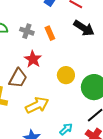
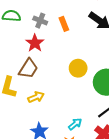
red star: (33, 59) -> (35, 43), moved
yellow arrow: (37, 105) -> (36, 97), moved, size x0.7

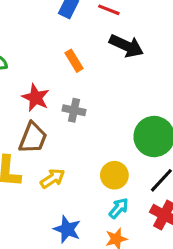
gray cross: (40, 21) -> (74, 110), moved
yellow circle: (78, 68) -> (114, 175), moved

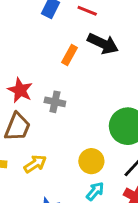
orange rectangle: (74, 61) -> (69, 55), moved, turned 60

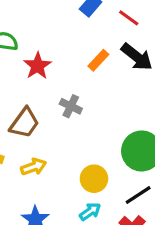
red star: (20, 90) -> (37, 66), moved

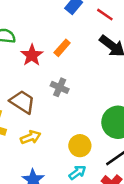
orange rectangle: (98, 60) -> (62, 48), moved
brown trapezoid: (24, 123) -> (22, 102), turned -92

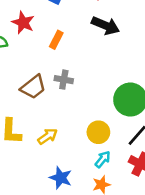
red star: (32, 55) -> (23, 23), moved
brown trapezoid: (22, 102) -> (33, 87), moved, turned 124

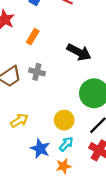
black arrow: (105, 26) -> (79, 52), moved
blue star: (61, 178) -> (40, 149), moved

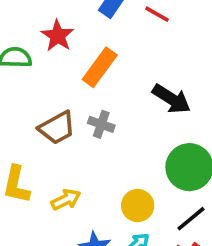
orange rectangle: (33, 37) -> (100, 67), size x1.5

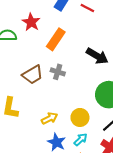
yellow arrow: (66, 200) -> (50, 118), moved

